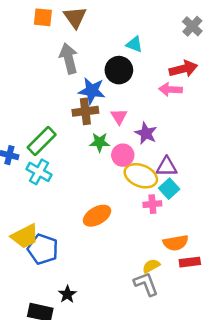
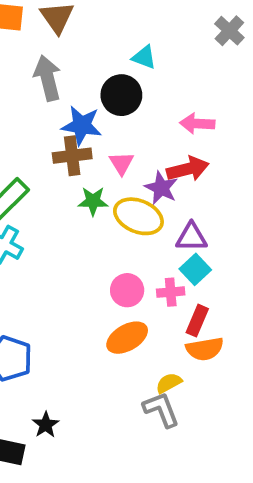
red arrow: (183, 69) -> (188, 169), moved
pink circle: (123, 155) -> (127, 290), moved
yellow ellipse: (141, 176) -> (138, 216), moved
orange ellipse: (97, 216) -> (127, 338), moved
red rectangle: (190, 262) -> (197, 321), moved, turned -60

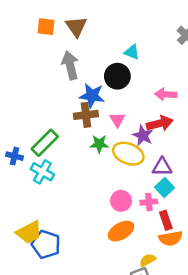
red rectangle: (197, 321) -> (166, 220), turned -42

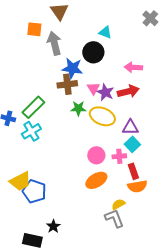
orange square: (46, 27) -> (34, 29), moved
purple star: (143, 136) -> (105, 92), moved
cyan cross: (42, 172) -> (31, 131), turned 30

